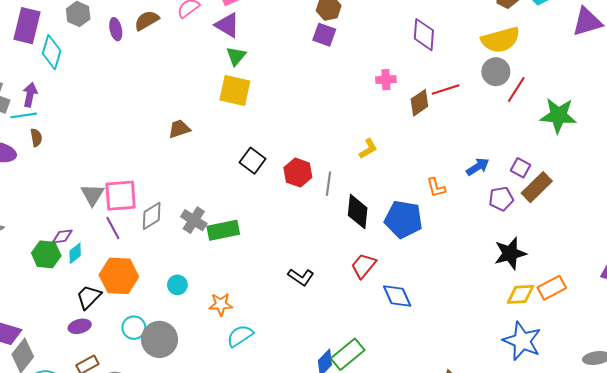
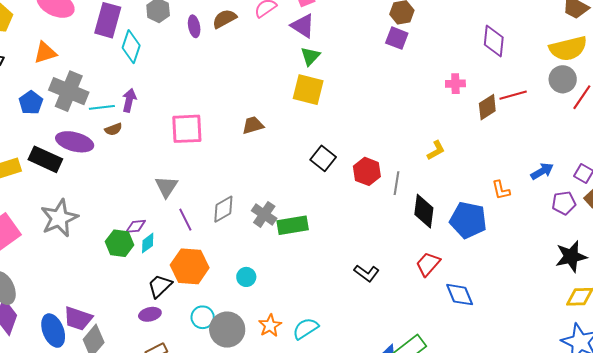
purple arrow: (30, 95) -> (129, 100), moved
brown semicircle: (36, 137) -> (113, 129), turned 78
pink square: (121, 196) -> (187, 129), moved
orange star: (221, 304) -> (270, 326), moved, turned -30

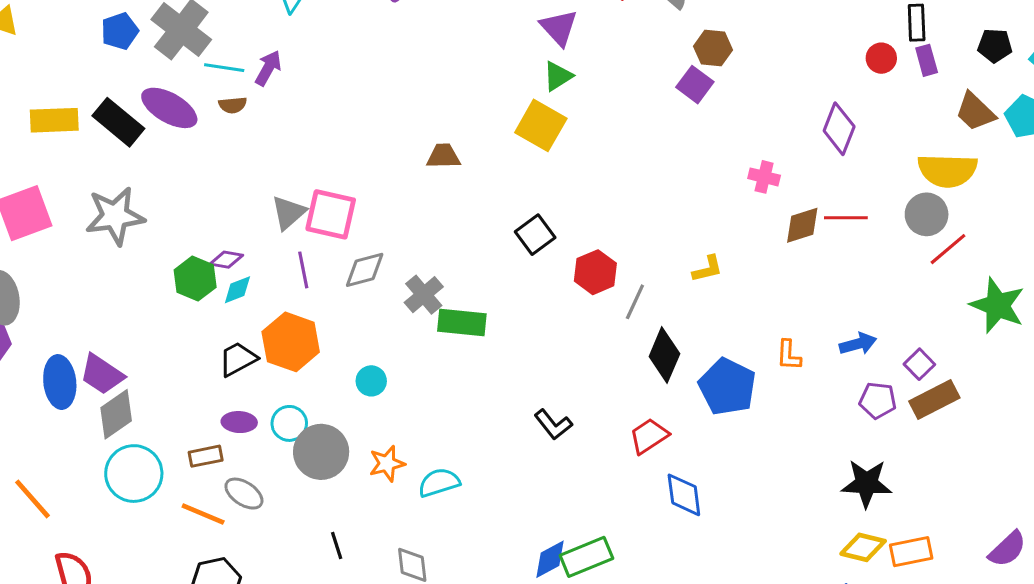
pink square: (187, 129) -> (331, 214), moved
purple ellipse: (150, 314) -> (239, 422), moved

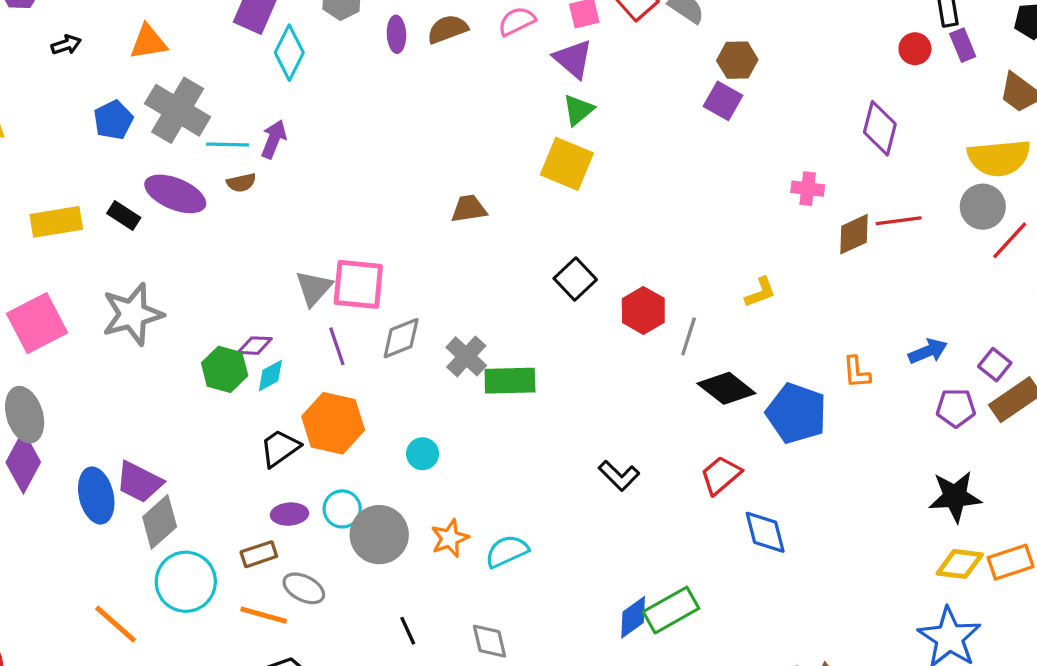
black rectangle: (118, 122) -> (124, 215), size x0.6
black diamond: (664, 355) -> (726, 388), turned -68
orange line: (32, 499) -> (116, 624), moved

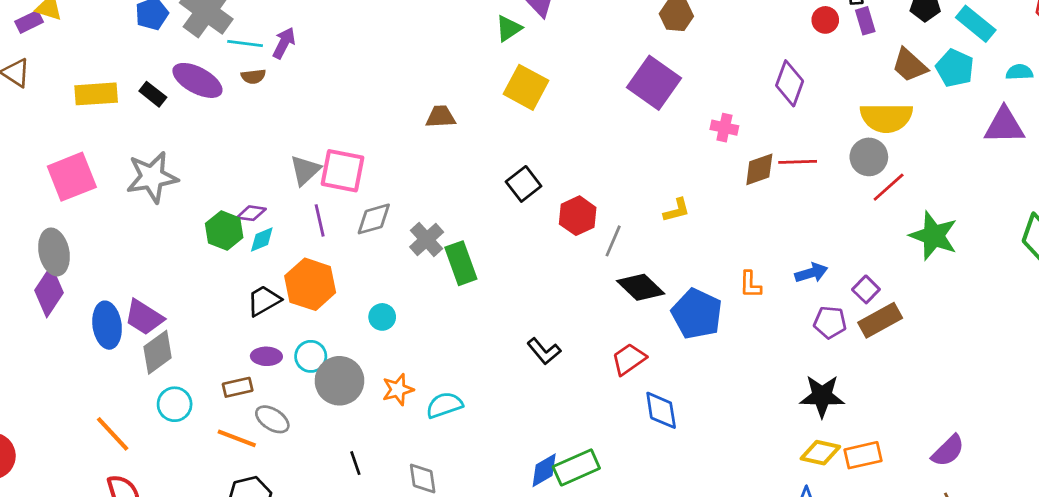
purple square: (723, 101) -> (654, 83), moved, size x1.6
green triangle: (578, 110) -> (509, 28), moved
green rectangle: (510, 381) -> (461, 263), turned 66
cyan circle: (186, 582) -> (175, 404), size x0.7

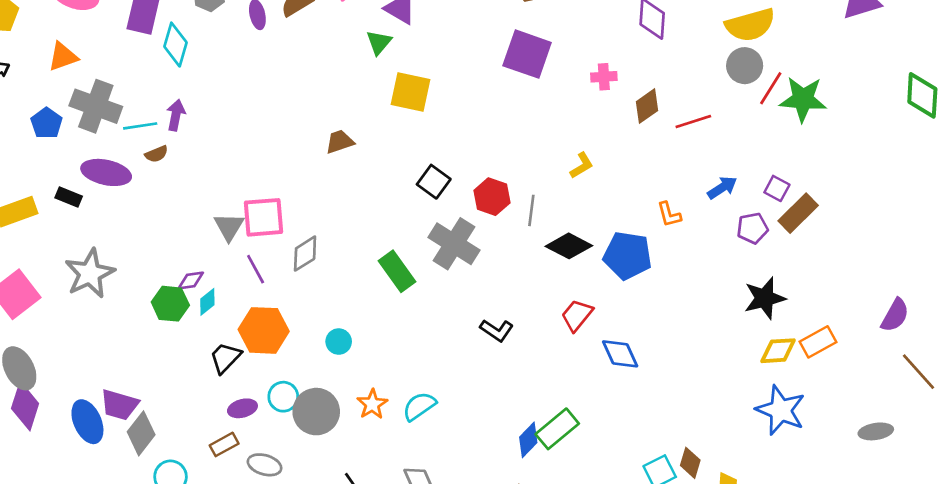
red line: (798, 162) -> (693, 122), moved
green star: (934, 236) -> (803, 99), moved
gray cross: (427, 239) -> (454, 244), moved, size x1.5

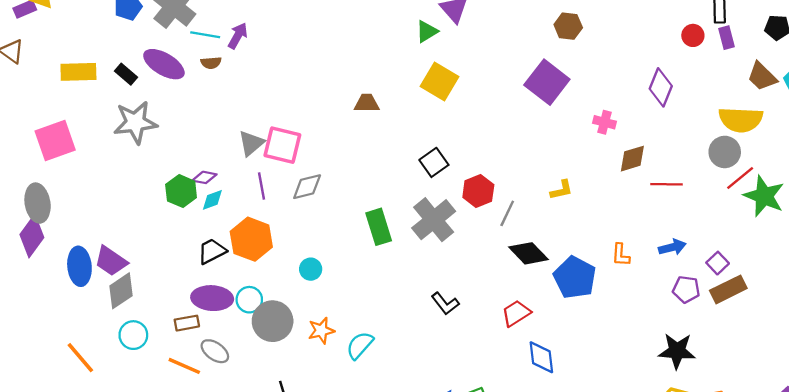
gray star: (90, 274) -> (135, 122), moved
cyan semicircle: (419, 406) -> (360, 345), turned -32
purple ellipse: (242, 408) -> (212, 298), size x1.6

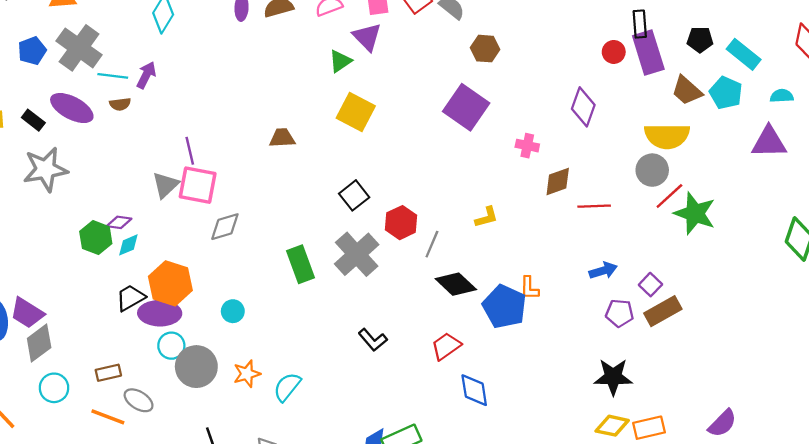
purple rectangle: (726, 38) -> (648, 53), size x1.8
purple line: (262, 186) -> (190, 151), moved
orange L-shape: (621, 255) -> (529, 288), moved
purple ellipse: (212, 298) -> (160, 313), moved

